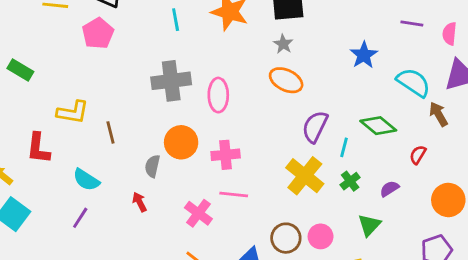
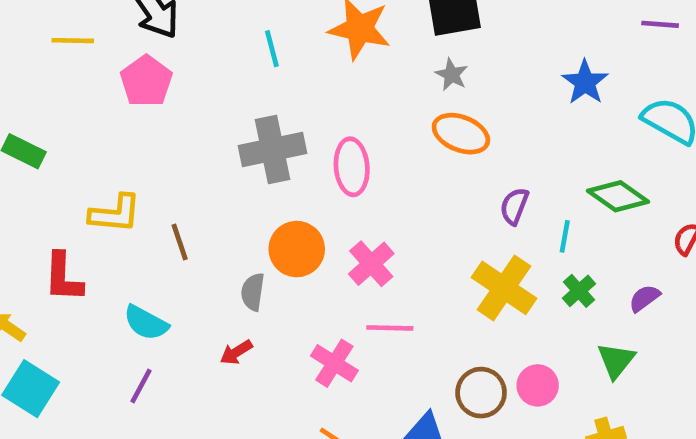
purple semicircle: (315, 127) -> (514, 206), size x0.7
pink cross: (226, 155) -> (371, 264), turned -32
red arrow: (140, 202) -> (236, 352), turned -90

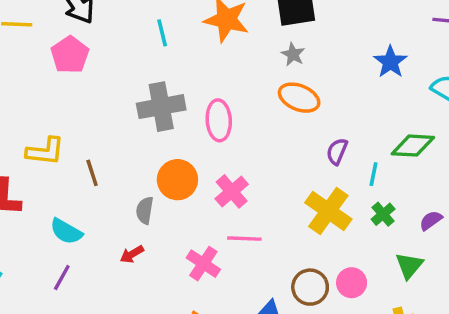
green diamond: (618, 196) -> (413, 146), turned -33

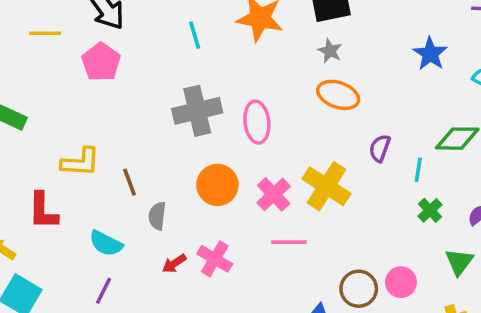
gray semicircle: (145, 210) -> (157, 216), moved
yellow cross: (328, 211) -> (326, 186), moved
pink cross: (203, 264) -> (215, 259), moved

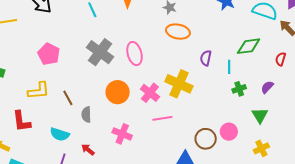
pink pentagon: (101, 62) -> (49, 54), moved
gray cross: (197, 111) -> (100, 52), turned -32
green cross: (430, 210) -> (239, 89), turned 32
red arrow: (174, 264) -> (88, 150), moved, turned 80

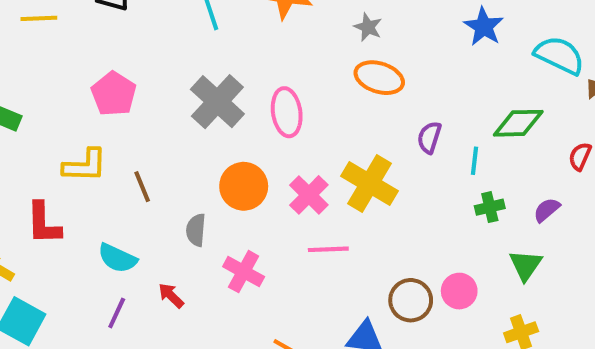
gray semicircle: (86, 115) -> (196, 230), moved

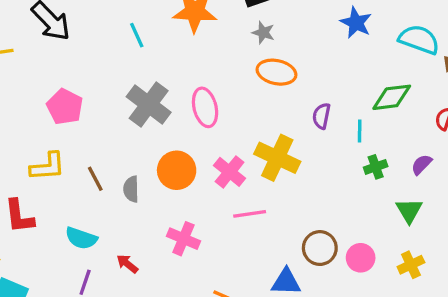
gray semicircle: (196, 230) -> (131, 189), moved
pink circle: (459, 291) -> (361, 258), moved

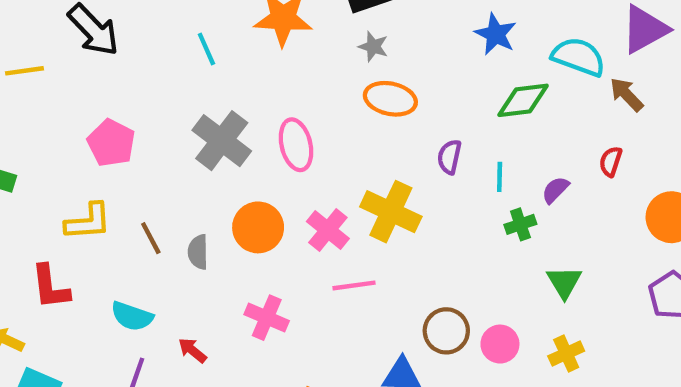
green diamond: (392, 97) -> (523, 100), moved
purple semicircle: (421, 164) -> (555, 190), moved

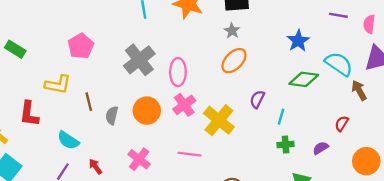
orange ellipse: (390, 99) -> (234, 61), turned -72
purple semicircle: (555, 190) -> (321, 148), moved
pink cross: (328, 230) -> (184, 105), moved

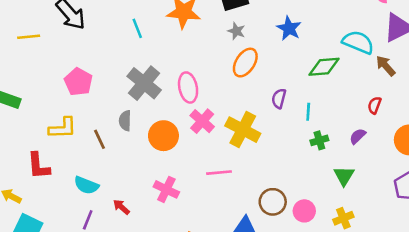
blue star: (298, 41) -> (289, 28), moved
gray semicircle: (112, 115) -> (125, 121), moved

